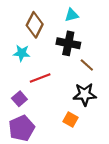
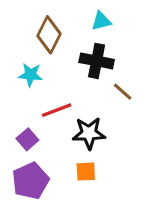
black star: (85, 94) -> (89, 133), moved
orange square: (71, 119) -> (86, 172), moved, turned -32

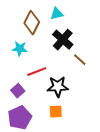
cyan triangle: (101, 21) -> (57, 14), moved
black cross: (97, 61) -> (63, 40), turned 30

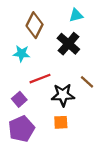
cyan triangle: (57, 14) -> (76, 15), moved
brown line: (80, 60) -> (87, 82), moved

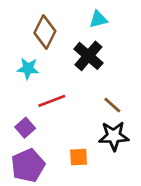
black star: (63, 95) -> (114, 136), moved

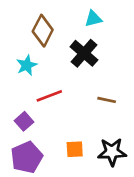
cyan star: (28, 69) -> (27, 65), turned -30
brown line: (112, 105) -> (107, 100), turned -30
black star: (114, 136) -> (112, 152), moved

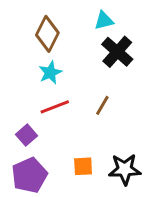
black cross: (84, 53) -> (117, 52), moved
cyan star: (27, 65) -> (50, 73), moved
brown line: (107, 100) -> (102, 105), moved, turned -72

